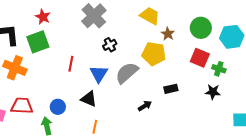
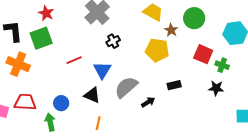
green circle: (201, 28) -> (194, 18), moved
red line: (71, 64) -> (74, 60), turned 56
gray semicircle: (127, 73) -> (126, 87), moved

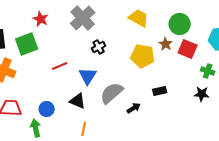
red star: (46, 13) -> (41, 19), moved
brown star: (171, 30) -> (166, 44), moved
red square: (203, 54) -> (188, 49), moved

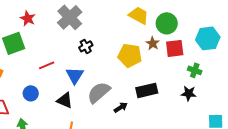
yellow trapezoid: (139, 18) -> (139, 15), moved
red square: (188, 49) -> (175, 48), turned -30
black rectangle: (160, 91) -> (147, 90), size x1.5
blue circle: (47, 109) -> (31, 93), moved

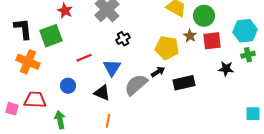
green cross: (195, 70) -> (248, 55), moved, turned -32
black star: (189, 93) -> (226, 69), moved
black arrow: (121, 107) -> (158, 72), moved

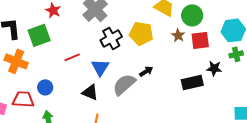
black cross: (123, 39) -> (111, 38), size x1.5
yellow pentagon: (167, 48) -> (141, 33), moved
black rectangle: (184, 83) -> (192, 82), moved
blue circle: (68, 86) -> (45, 87), moved

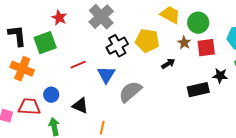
black arrow: (146, 71) -> (168, 64), moved
black triangle: (90, 92) -> (80, 106), moved

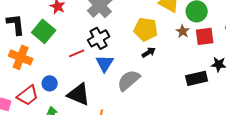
green square: (45, 43) -> (44, 31), turned -30
black cross: (117, 46) -> (99, 38), moved
black arrow: (168, 64) -> (149, 52), moved
black triangle: (80, 106) -> (79, 94), size x1.4
red trapezoid: (29, 107) -> (28, 95), turned 140

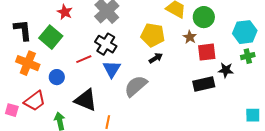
red square: (205, 36) -> (207, 52), moved
black cross: (99, 38) -> (106, 44), turned -30
blue circle: (50, 83) -> (57, 77), moved

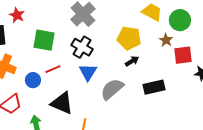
red star: (65, 12) -> (17, 15), moved
green square: (51, 37) -> (44, 40), moved, turned -30
red line: (84, 59) -> (53, 69), moved
black rectangle: (204, 84) -> (154, 87), moved

